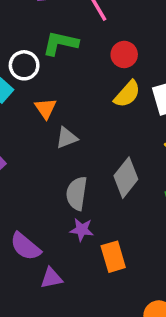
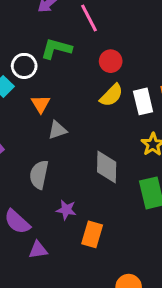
gray diamond: (126, 178) -> (107, 167), turned -40
gray semicircle: (77, 193) -> (39, 175), moved
orange rectangle: (113, 257) -> (92, 234), turned 30

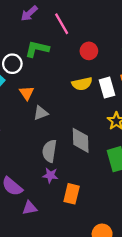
red circle: (111, 61) -> (89, 51), moved
yellow semicircle: (111, 95) -> (82, 84), turned 36
gray semicircle: (39, 175) -> (49, 151), moved

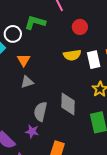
gray triangle: (41, 113) -> (27, 82), moved
purple star: (50, 175) -> (32, 131), moved

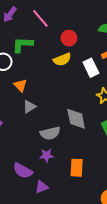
yellow semicircle: (72, 55) -> (62, 59), moved
gray semicircle: (40, 112) -> (50, 133), turned -102

